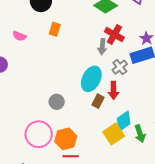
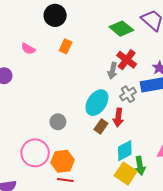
yellow square: (114, 134) -> (126, 174), moved, turned -30

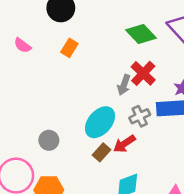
red arrow: (118, 117) -> (124, 144), turned 42

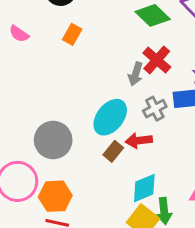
gray circle: (49, 140) -> (53, 140), size x1.6
red arrow: (124, 144) -> (139, 140), turned 30

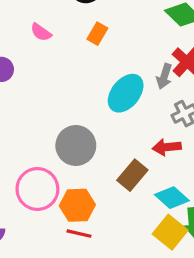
cyan ellipse: (110, 117) -> (126, 93), moved
brown rectangle: (113, 151) -> (132, 175), moved, size x1.4
cyan diamond: (144, 188) -> (172, 198), turned 64

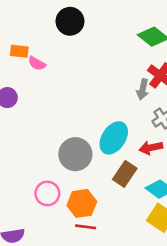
orange rectangle: (97, 34) -> (19, 51), moved, turned 72
cyan ellipse: (126, 93) -> (114, 138), moved
pink circle: (37, 189) -> (47, 193), size x0.7

